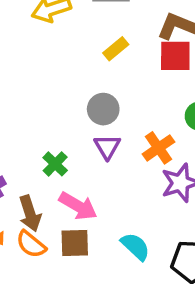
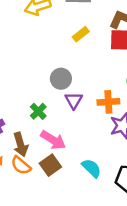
gray circle: (103, 109) -> (61, 79), moved
orange cross: (159, 148) -> (108, 102), turned 30
brown square: (75, 243) -> (50, 165), turned -35

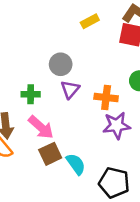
green cross: (38, 111) -> (31, 94), turned 35
brown square: (50, 165) -> (50, 154), moved

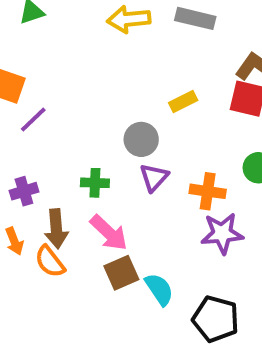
yellow rectangle: (90, 21) -> (183, 102), moved

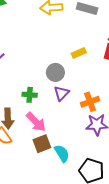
orange cross: (208, 191) -> (90, 102), turned -30

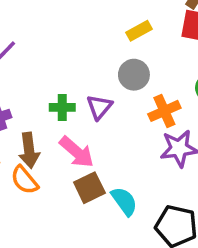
gray circle: (55, 72) -> (134, 75), moved
purple triangle: (61, 93) -> (99, 107), moved

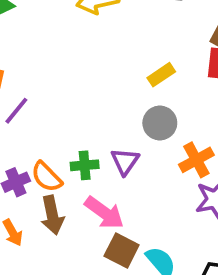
orange semicircle: (24, 180) -> (47, 177), moved
brown square: (89, 188) -> (122, 250), turned -32

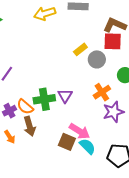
gray circle: (160, 123) -> (97, 59), moved
green cross: (85, 165) -> (44, 99), size x1.5
pink arrow: (104, 213) -> (80, 131), moved

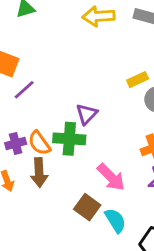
purple triangle: (65, 96) -> (87, 114), moved
pink arrow: (80, 131) -> (111, 177), moved

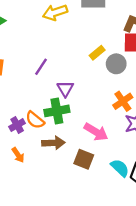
purple line: (24, 90) -> (41, 67), moved
brown arrow: (39, 173) -> (53, 143), moved, turned -75
cyan semicircle: (115, 220) -> (120, 168), moved

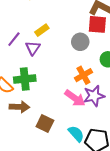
yellow rectangle: (97, 53) -> (42, 30), moved
purple triangle: (65, 89) -> (33, 48), moved
pink arrow: (96, 132) -> (75, 98), moved

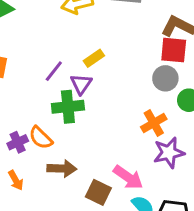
gray circle: (80, 42) -> (165, 78), moved
green cross: (25, 79) -> (68, 107), moved
pink arrow: (75, 98) -> (128, 177), moved

